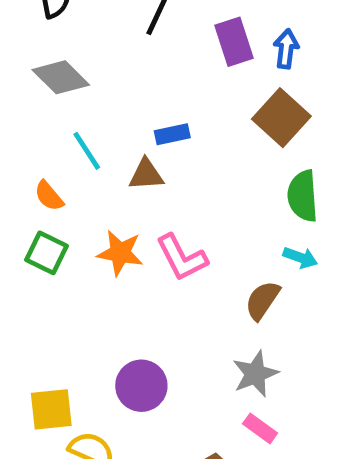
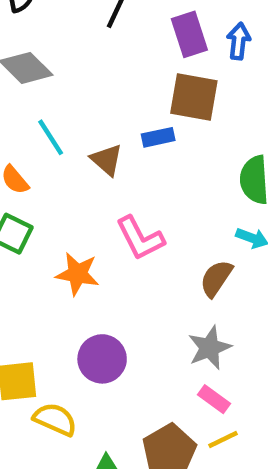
brown square: (281, 118) -> (194, 97), moved, turned -32
blue rectangle: (172, 134) -> (158, 137), moved
brown triangle: (146, 175) -> (107, 160), turned 45
orange star: (120, 253) -> (77, 274), moved

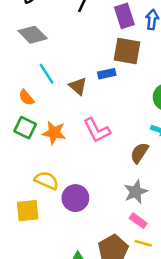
orange star: (77, 274) -> (54, 133), moved
yellow semicircle: (55, 419) -> (46, 180), moved
yellow line: (223, 439) -> (143, 243), turned 42

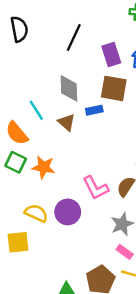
gray diamond: (33, 35) -> (69, 88), moved, turned 44
orange semicircle: (26, 98) -> (17, 133), size x1.5
pink L-shape: (97, 130) -> (96, 188), moved
purple circle: (75, 198) -> (68, 212), moved

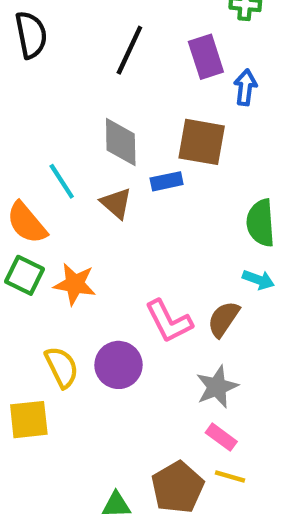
purple rectangle: (111, 55) -> (206, 57), moved
yellow semicircle: (36, 213) -> (62, 367), turned 40

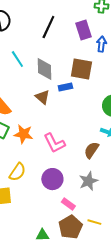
cyan line: (62, 181) -> (17, 59), moved
pink L-shape: (169, 321) -> (54, 143), moved
purple circle: (118, 365) -> (52, 179), moved
yellow semicircle: (62, 367) -> (17, 172), turned 60
pink rectangle: (221, 437) -> (68, 204), moved

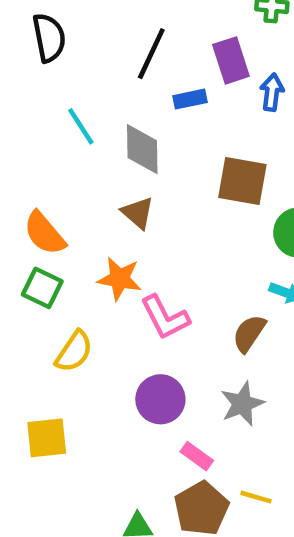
brown square: (81, 69) -> (242, 181), moved
blue rectangle: (65, 87) -> (190, 99), moved
orange star: (23, 134) -> (120, 279), moved
yellow semicircle: (17, 172) -> (74, 352), moved

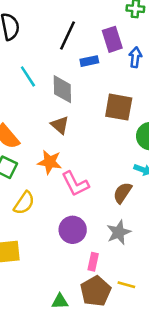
pink rectangle: (197, 456) -> (93, 262), turned 66

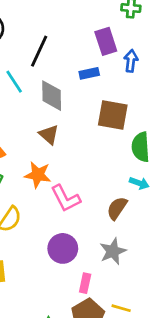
black line: (68, 36) -> (39, 51), moved
blue rectangle: (89, 61) -> (89, 73), moved

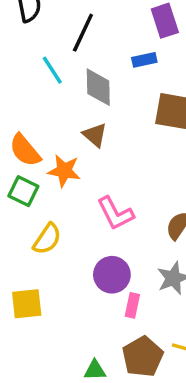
orange star: (38, 175) -> (64, 171), moved
pink rectangle: (85, 283) -> (132, 305), moved

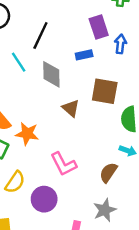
brown triangle: (95, 135) -> (71, 108), moved
purple circle: (112, 275) -> (44, 199), moved

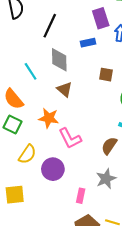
cyan line: (19, 62) -> (31, 71), moved
brown square: (105, 91) -> (106, 75), size x0.6
brown triangle: (71, 108) -> (65, 89), moved
orange star: (27, 134) -> (49, 118), moved

